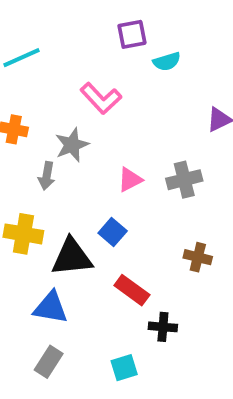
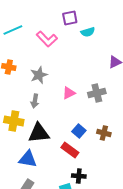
pink L-shape: (101, 98) -> (47, 39), moved
gray arrow: (47, 176) -> (35, 101), moved
blue square: (113, 232) -> (79, 131), moved
black cross: (163, 327) -> (79, 176), moved

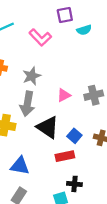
gray arrow: (35, 101) -> (27, 104), size x1.6
black triangle: (39, 133) -> (48, 127), moved, turned 40
red rectangle: (70, 150) -> (65, 156), turned -48

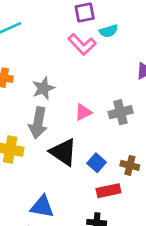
pink L-shape: (40, 37) -> (82, 44), moved
red rectangle: (65, 156) -> (109, 191), moved
blue triangle: (20, 166) -> (42, 207), moved

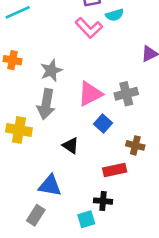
pink triangle: (83, 112) -> (90, 94), size x1.5
black triangle: (63, 152) -> (71, 145), moved, size x0.6
blue square: (97, 163) -> (103, 123), moved

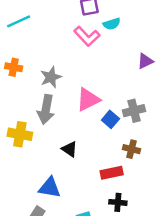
gray cross: (126, 94) -> (134, 111), moved
blue square: (103, 123) -> (110, 119), moved
black cross: (103, 201) -> (118, 202), moved

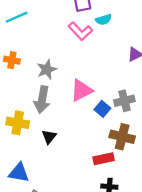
black triangle: (69, 149) -> (49, 137), moved, turned 35
brown cross: (131, 149) -> (122, 137), size x1.5
blue triangle: (50, 188) -> (19, 173), moved

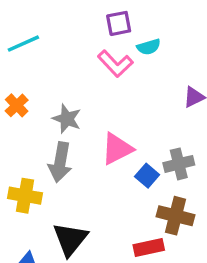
orange cross: (12, 60) -> (17, 105), turned 35
gray star: (47, 69) -> (67, 119), turned -30
black triangle: (49, 137) -> (70, 239), moved, size x1.6

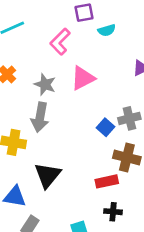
pink L-shape: (115, 64) -> (60, 42), moved, turned 88
pink triangle: (117, 149) -> (83, 78), moved

